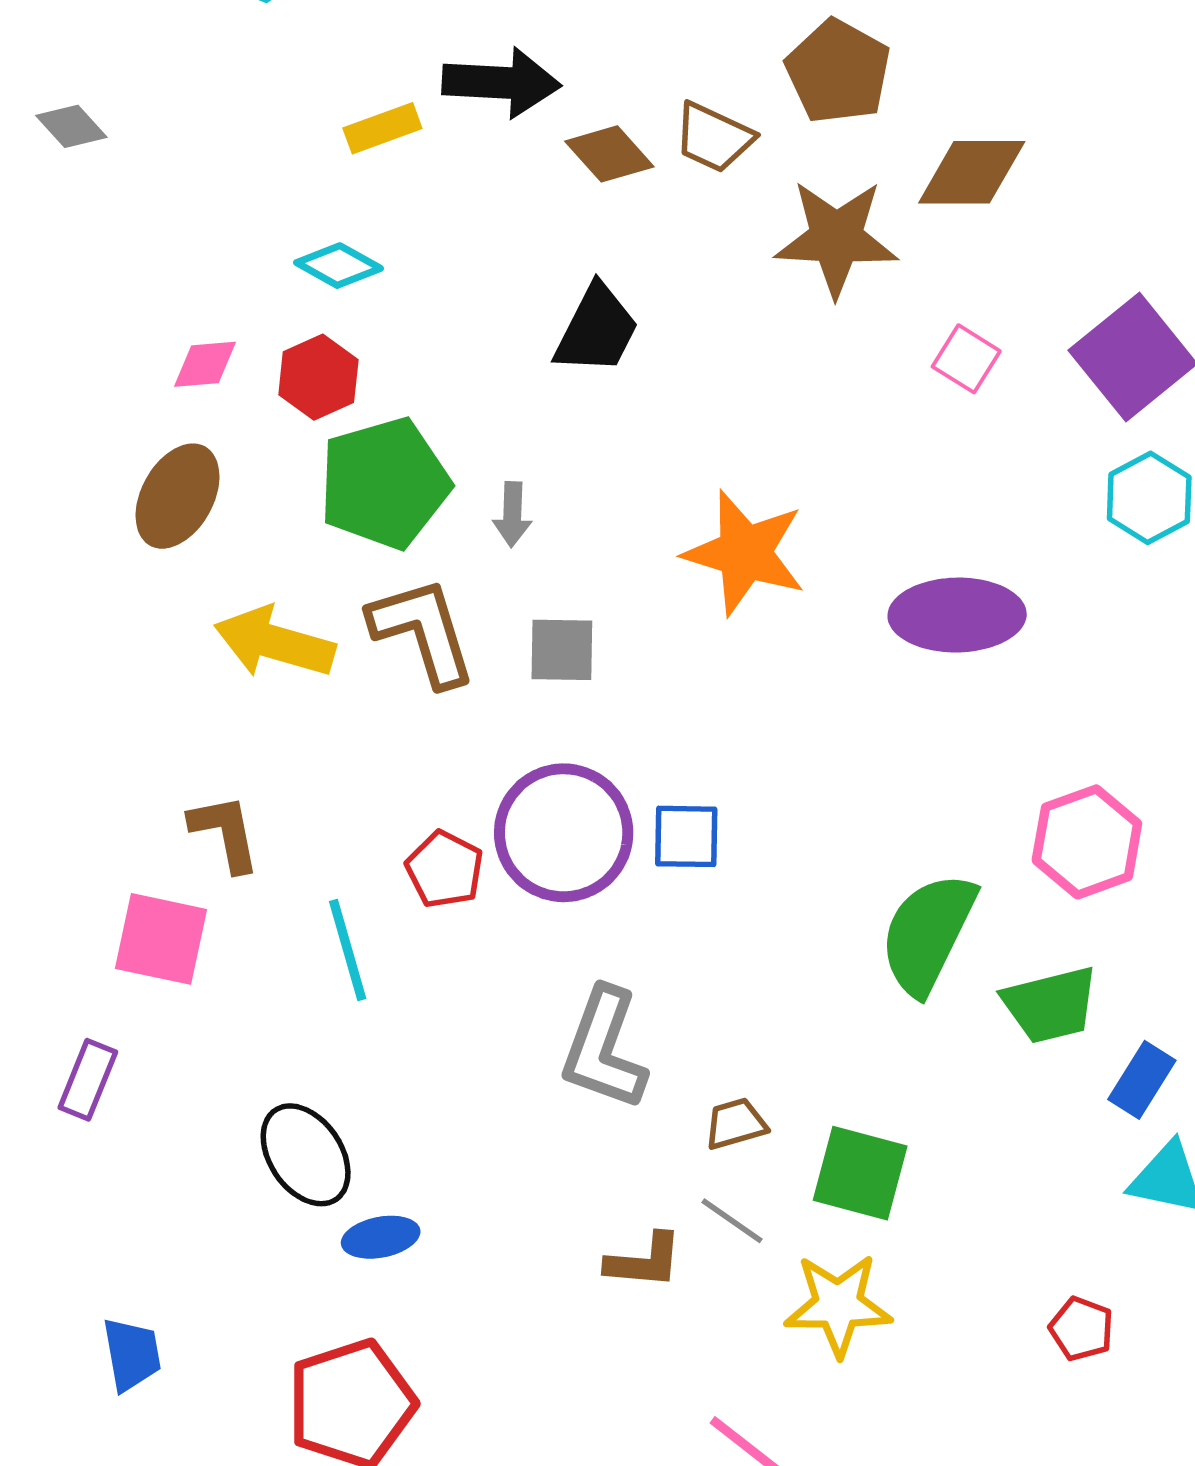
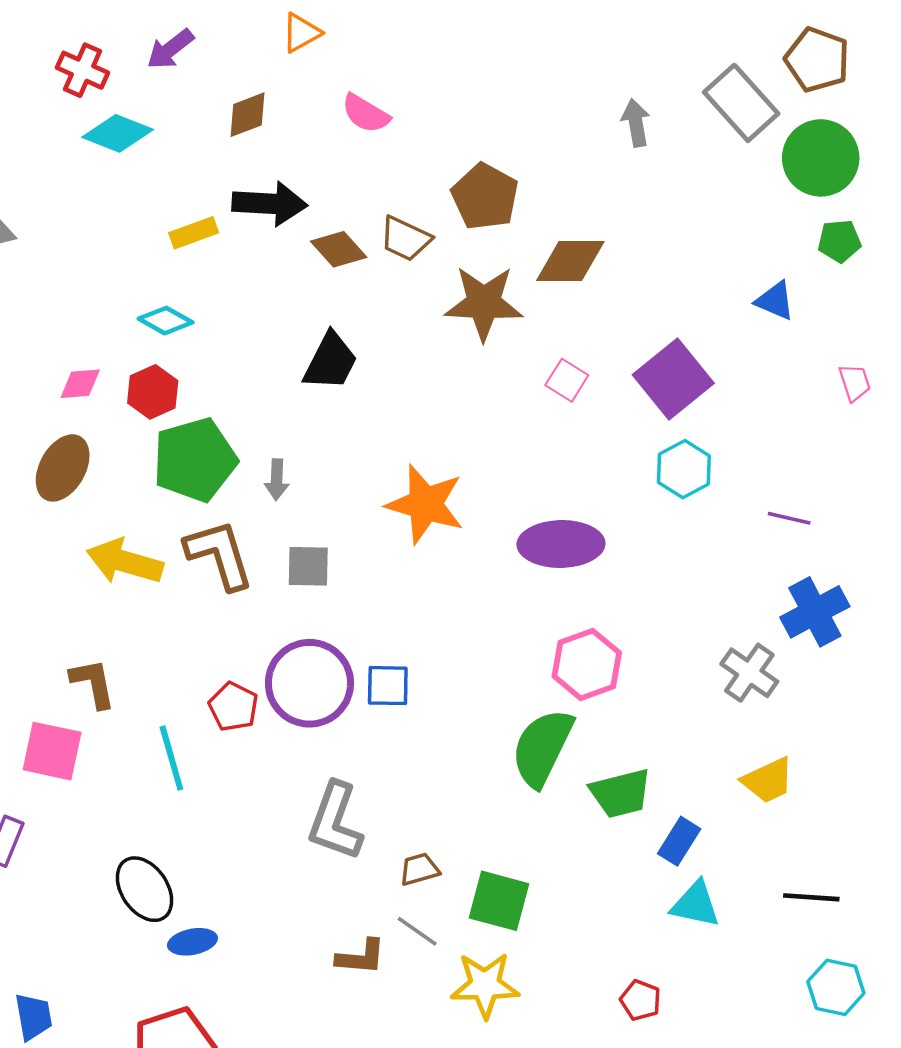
pink hexagon: (1087, 842) -> (587, 665), moved

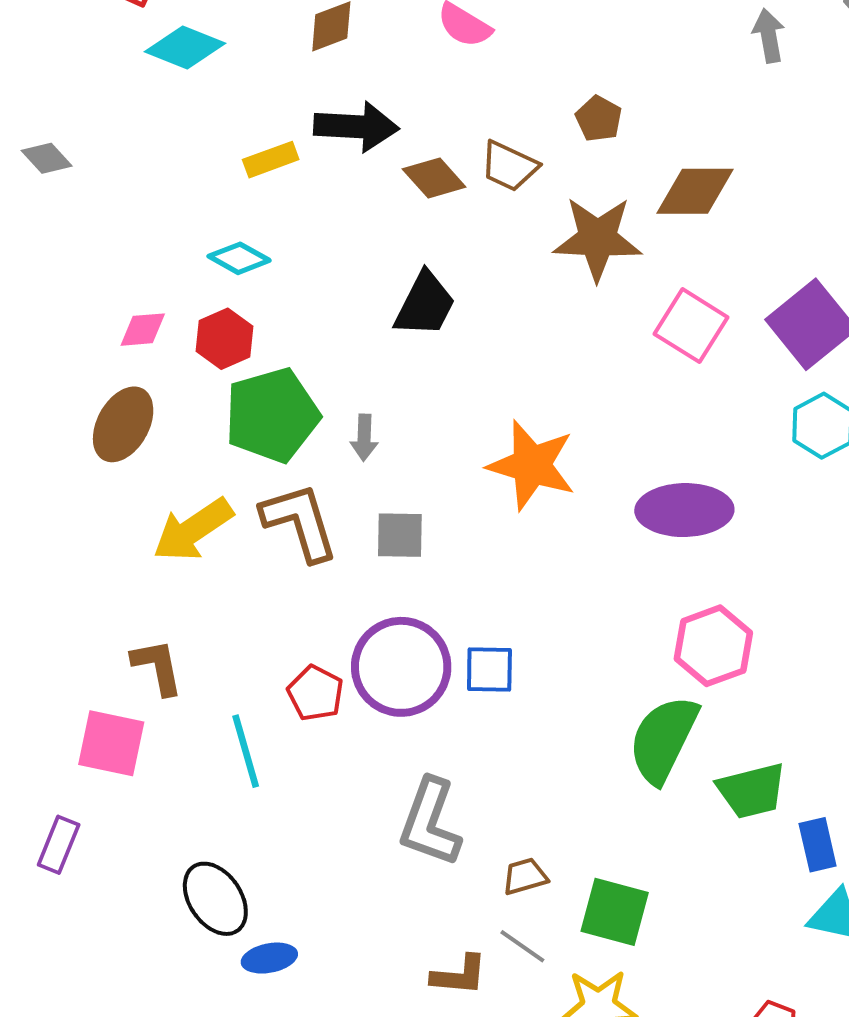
brown pentagon: (485, 197) -> (599, 119), size x0.6
pink square: (567, 380) -> (691, 326), size x1.5
yellow arrow: (125, 562) -> (193, 530), turned -50
blue rectangle: (679, 841) -> (818, 845), turned -45

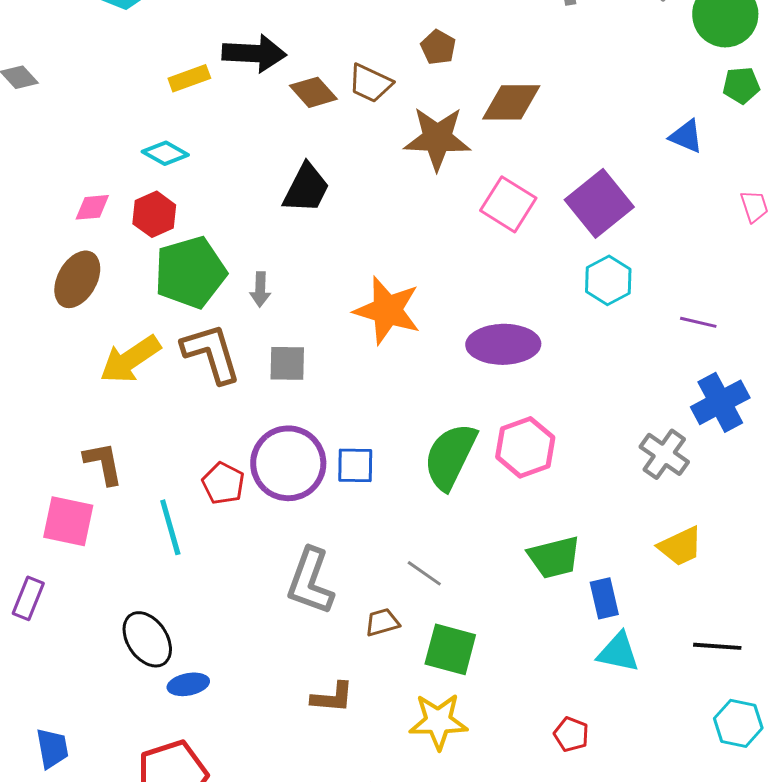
green semicircle: (663, 739) -> (450, 456), moved
gray line: (522, 946) -> (424, 573), moved

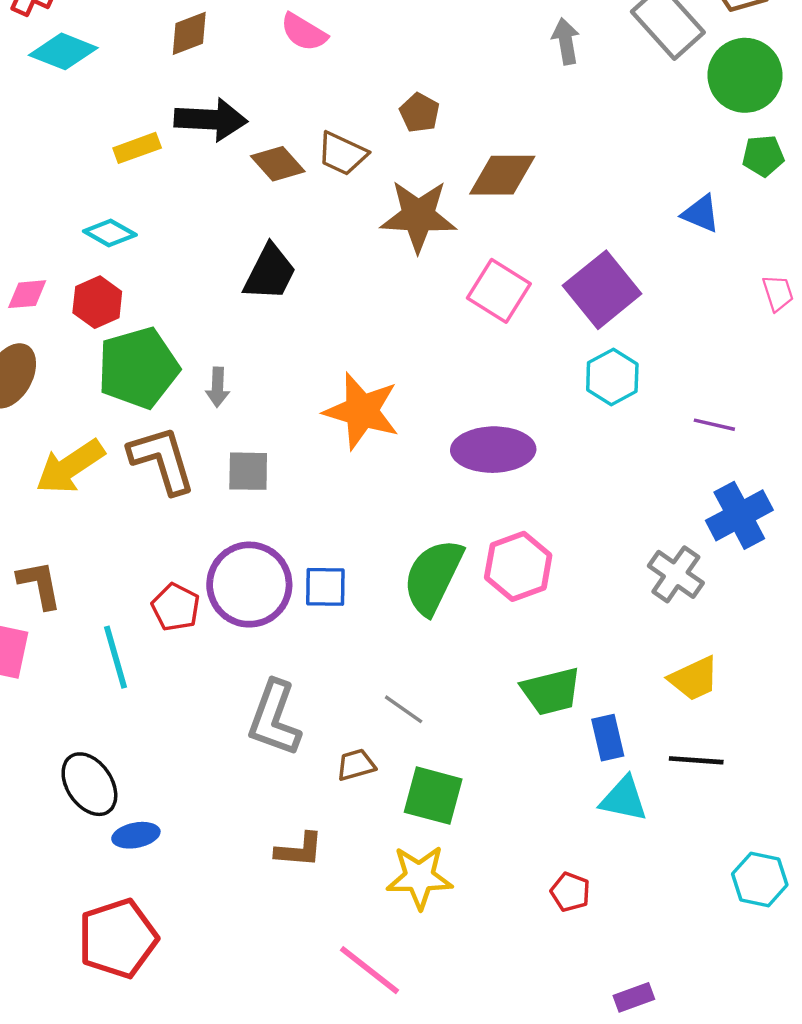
black line: (717, 646) -> (696, 760), moved

